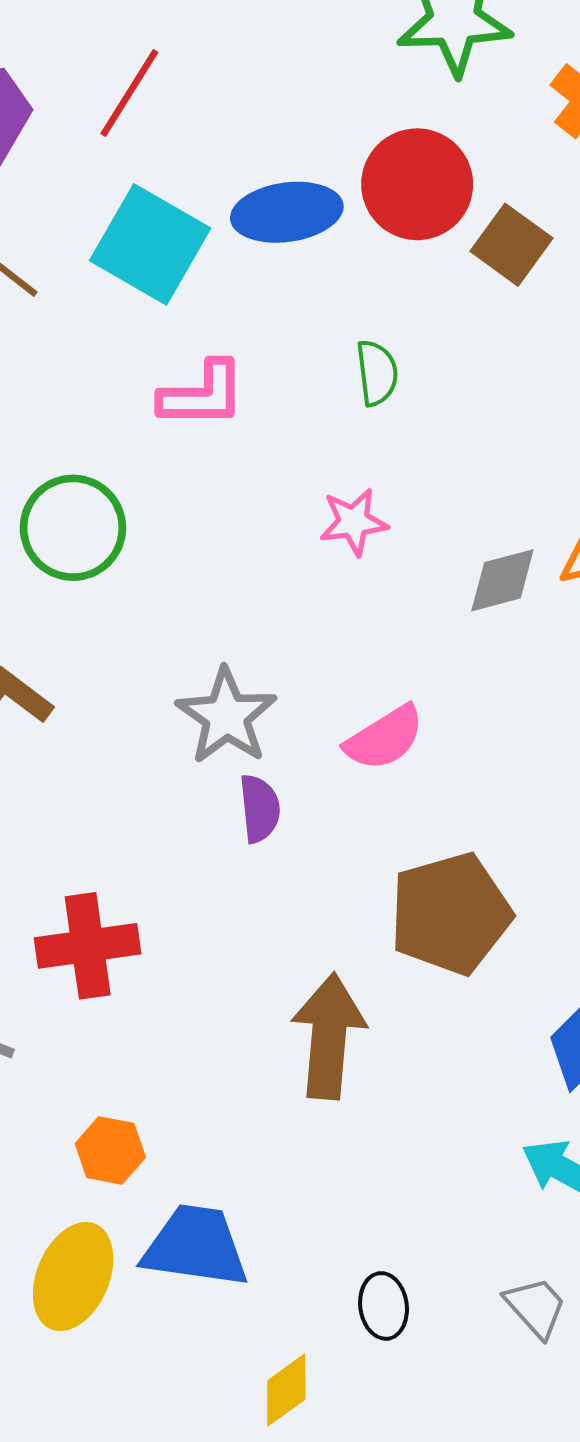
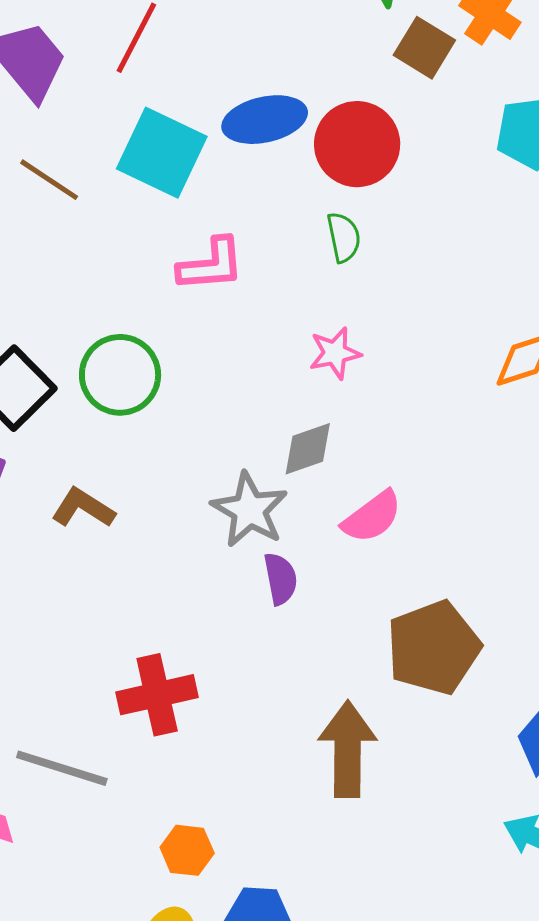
red circle: (417, 184) -> (357, 144), moved
brown square: (512, 245) -> (424, 48), moved
gray diamond: (502, 580) -> (308, 449), moved

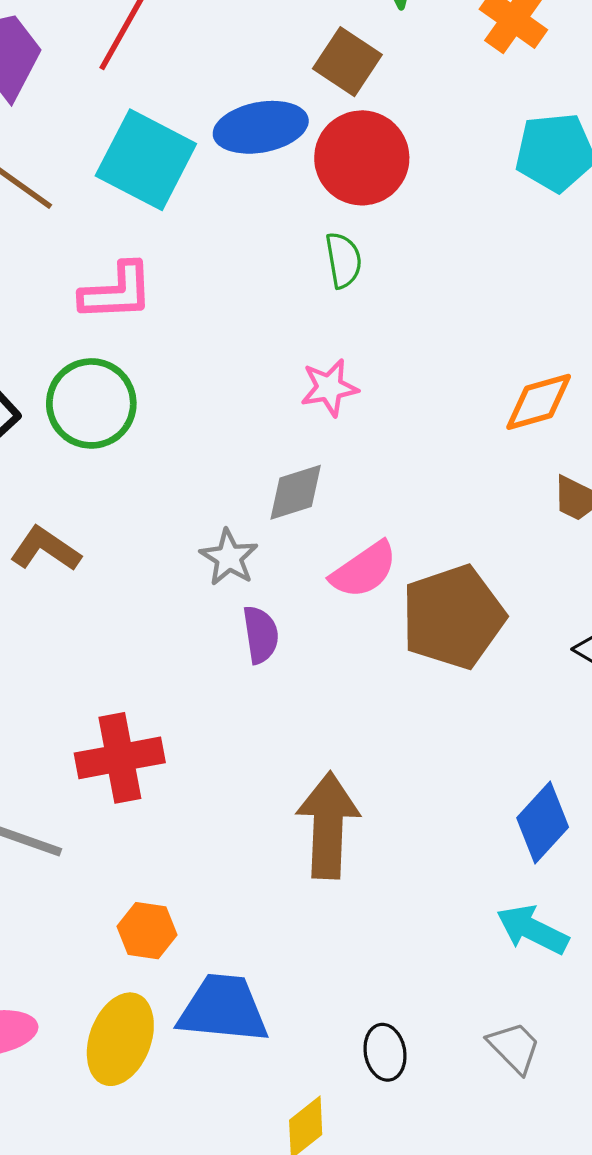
brown square: (424, 48) -> (347, 62), moved
pink L-shape: (211, 265) -> (117, 292), moved
gray star: (249, 510) -> (229, 557), size x0.7
brown pentagon: (433, 648) -> (453, 617), moved

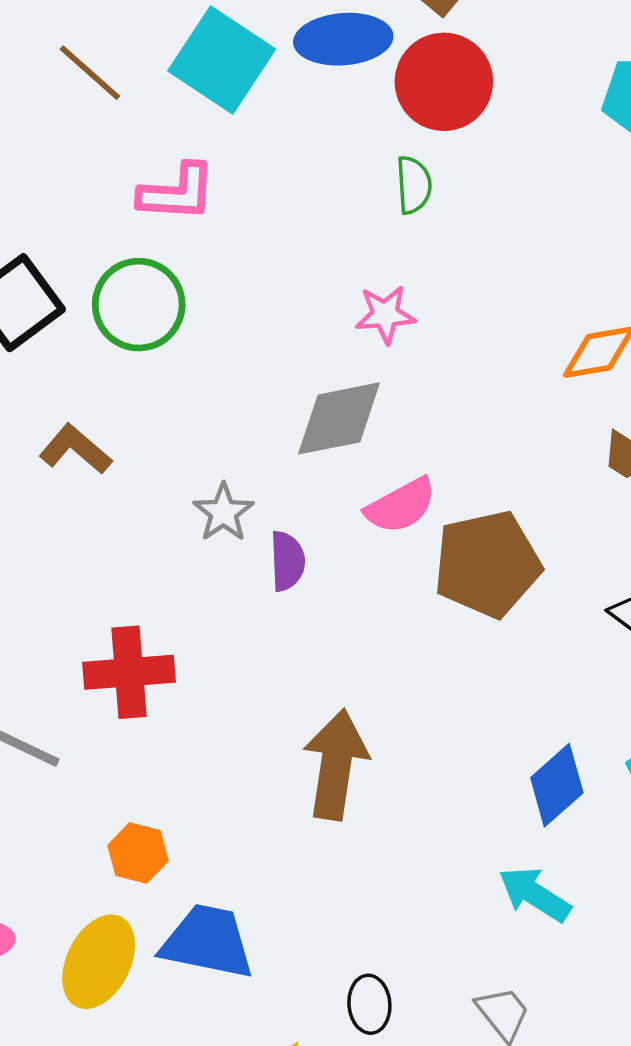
gray diamond: (296, 492) -> (339, 418), size x1.4
gray star: (229, 557) -> (223, 513), moved

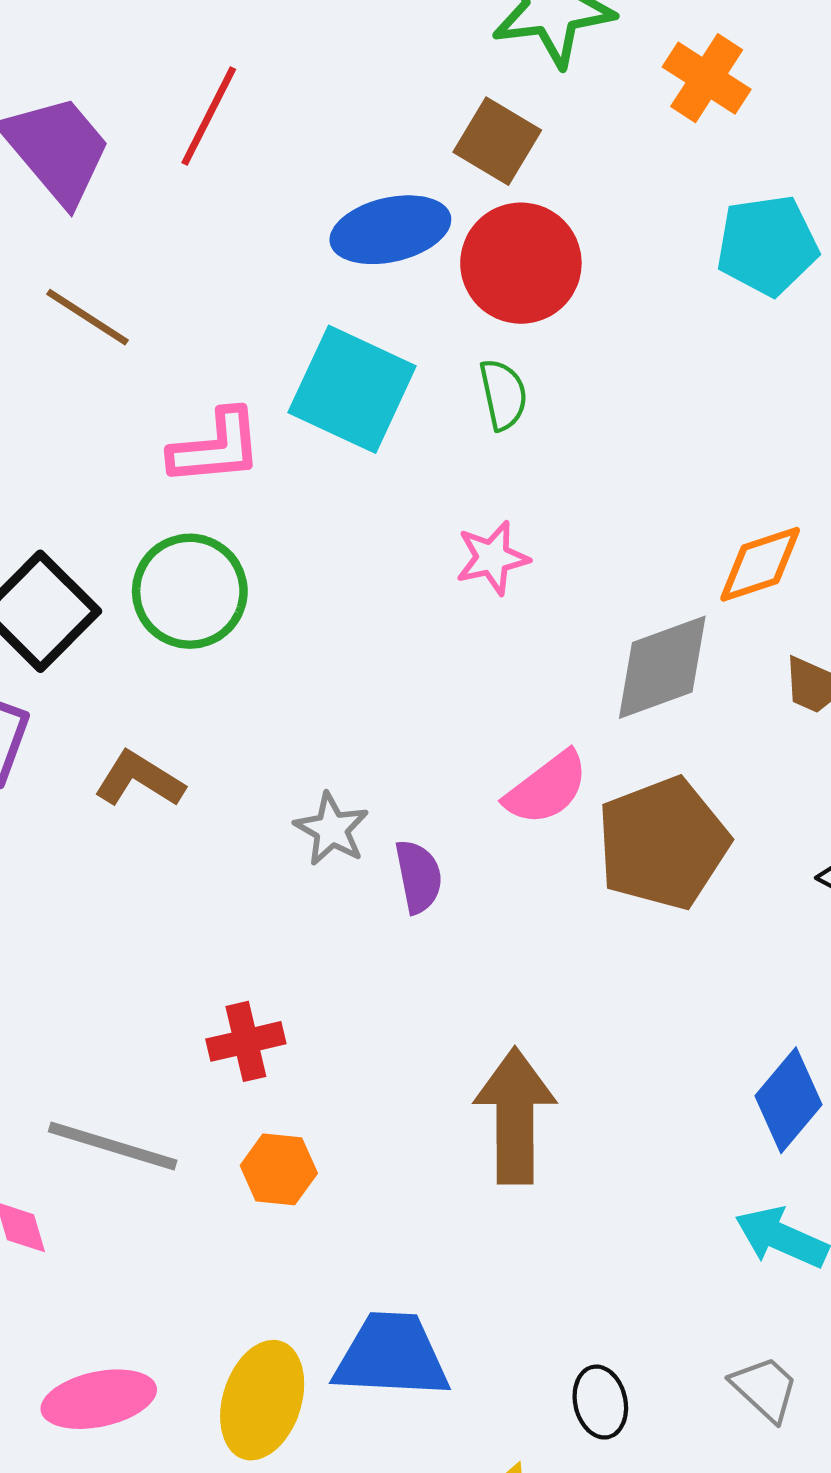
cyan square: (222, 60) -> (352, 389), moved
gray diamond: (339, 418) -> (662, 667), moved
red cross: (129, 672) -> (246, 1041), size x0.7
orange hexagon: (138, 853) -> (279, 1169), moved

